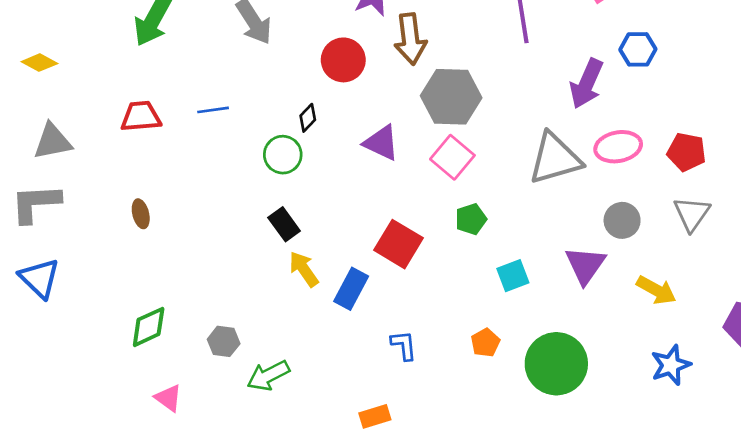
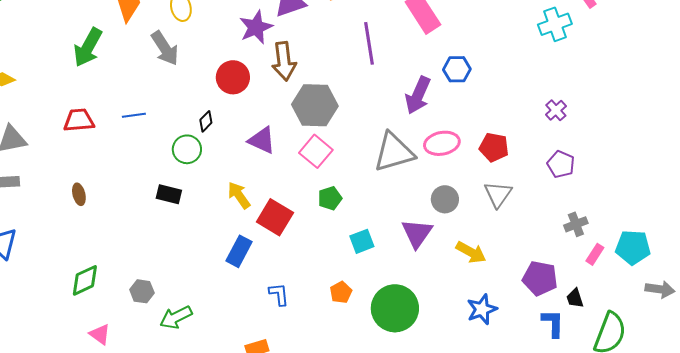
black rectangle: (284, 224) -> (169, 194), moved, turned -40
yellow arrow: (304, 269) -> (239, 195), moved

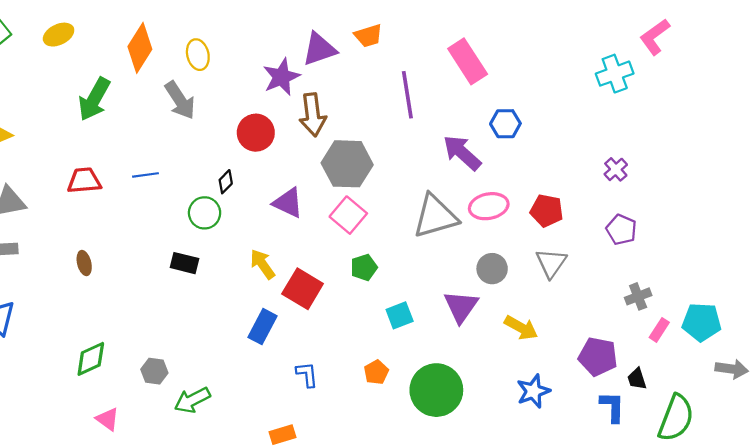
purple arrow: (418, 95) -> (462, 153), turned 108

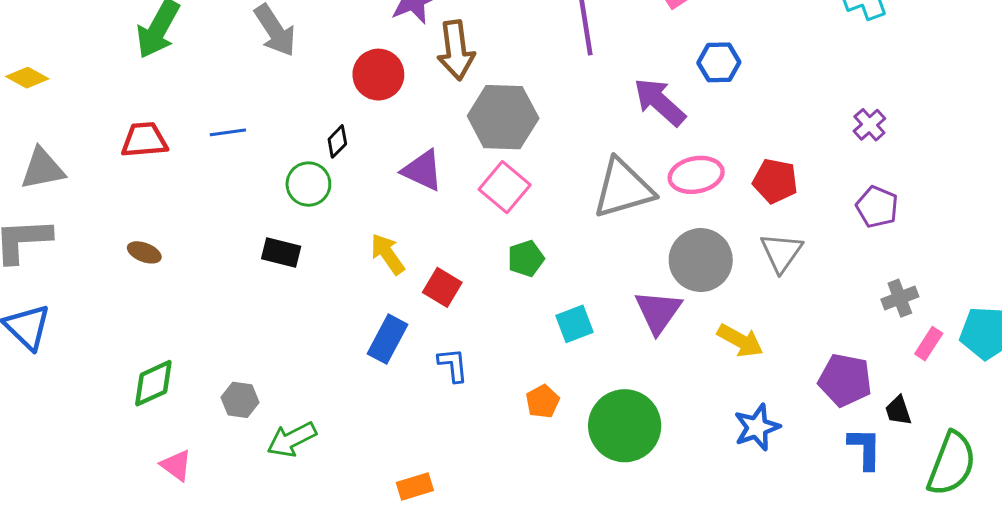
brown ellipse: (84, 263) -> (144, 252), turned -55
gray circle: (492, 269) -> (701, 260), size x1.5
red square: (303, 289) -> (442, 287), size x0.7
blue L-shape: (307, 374) -> (453, 365), moved

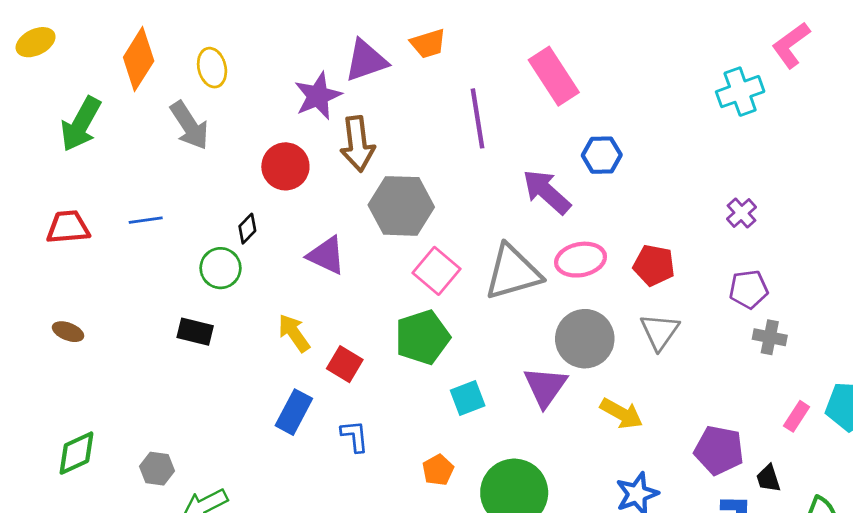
pink square: (505, 187) -> (437, 271), moved
purple pentagon: (877, 207) -> (749, 289), turned -30
green pentagon: (526, 259) -> (422, 337), size x1.6
gray cross: (900, 298) -> (770, 337), moved, turned 32

